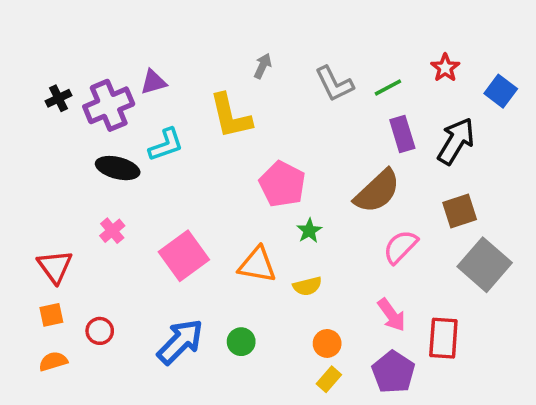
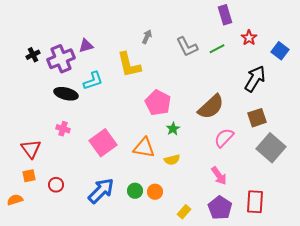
purple rectangle: (402, 134) -> (225, 15), moved
pink cross: (112, 231) -> (63, 129), turned -32
red rectangle: (443, 338) -> (255, 202), moved
orange circle: (327, 343) -> (155, 192), moved
orange semicircle: (53, 361) -> (15, 200), moved

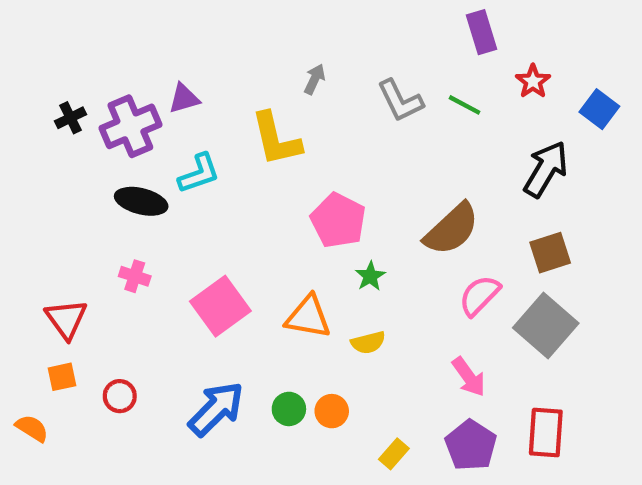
green line: (217, 49) -> (464, 105), turned 56
gray square: (271, 148) -> (546, 325), moved
orange semicircle: (15, 200) -> (32, 428), turned 49

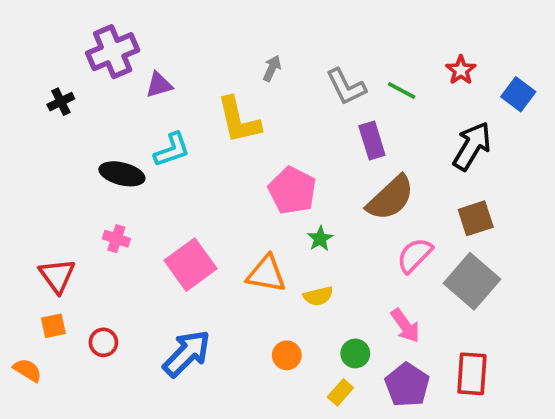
purple rectangle: (482, 32) -> (372, 140), moved
purple cross: (130, 126) -> (113, 52), moved
green circle: (289, 409) -> (355, 353), moved

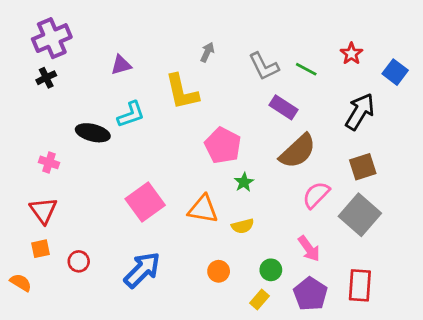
purple cross: (113, 52) -> (52, 38), moved
purple rectangle: (372, 140) -> (284, 107), turned -40
pink cross: (116, 239) -> (49, 162), moved

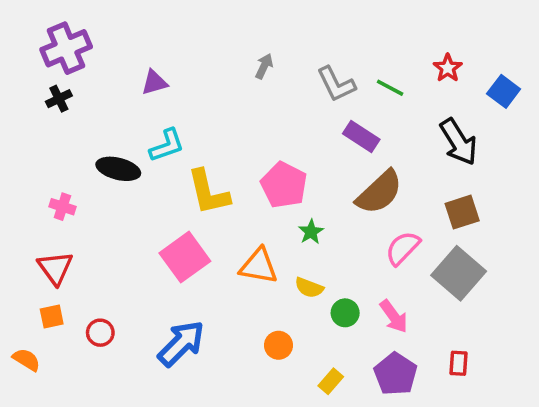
yellow L-shape: (182, 92) -> (208, 192), moved
black arrow: (360, 112) -> (459, 142), turned 117
yellow semicircle: (243, 226) -> (309, 288), turned 35
green circle: (271, 270) -> (345, 313), moved
red rectangle: (360, 285) -> (459, 363), size x0.6

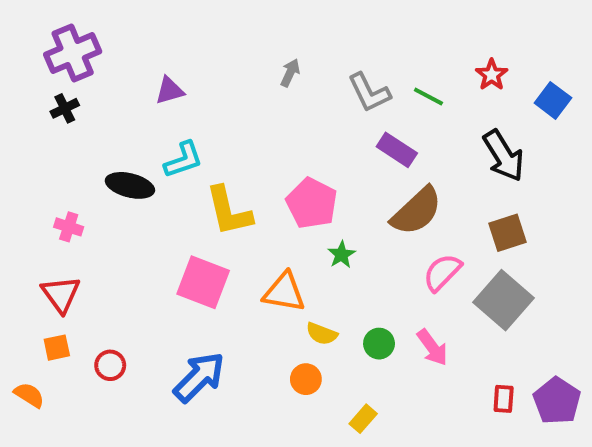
pink square: (185, 257) -> (203, 282), turned -33
yellow semicircle: (309, 288) -> (322, 334), moved
purple pentagon: (396, 374) -> (557, 401), moved

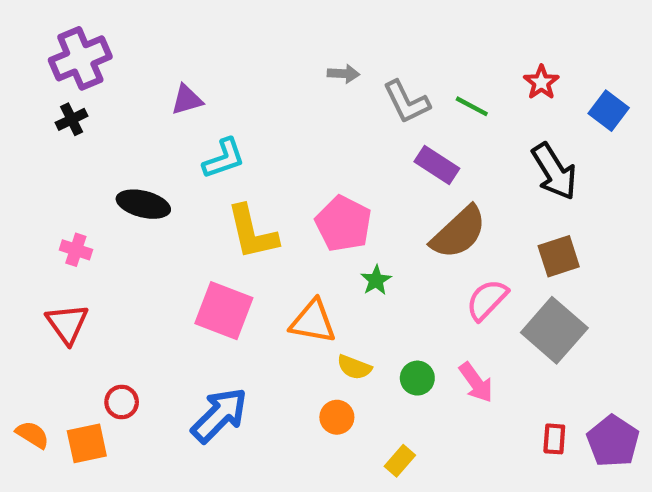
gray arrow: (290, 73) -> (343, 74), moved, turned 68
cyan L-shape: (183, 160) -> (224, 158), moved
orange square: (57, 348) -> (87, 443), moved, size x1.4

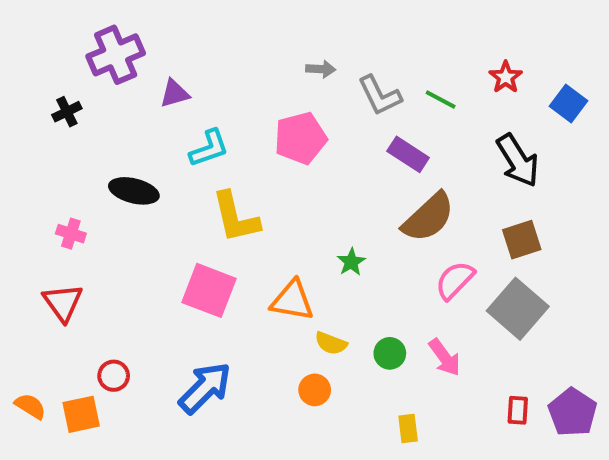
purple cross: (80, 58) -> (116, 55), moved
pink pentagon: (343, 224) -> (300, 138), moved, turned 30
yellow rectangle: (400, 461) -> (408, 429), moved, turned -48

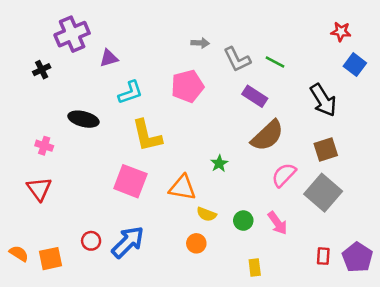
red star: (506, 77) -> (341, 32), moved, turned -30
red circle: (114, 376) -> (91, 241), moved

